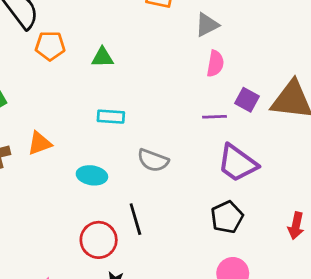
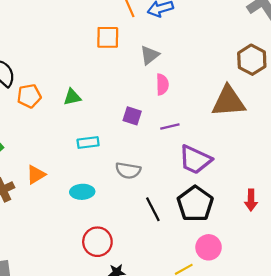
purple square: (247, 100) -> (132, 116), moved
black pentagon: (227, 217) -> (195, 204), size x1.4
black line: (135, 219) -> (153, 209), moved

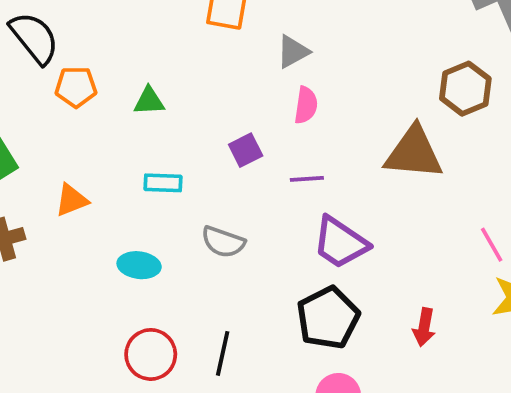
purple square: (132, 116) -> (246, 150), turned 36
orange triangle: (36, 175) -> (72, 200), moved
black line: (153, 209) -> (223, 353), moved, turned 30

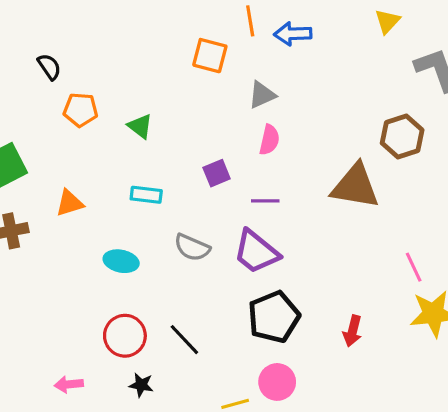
black semicircle: (34, 38) -> (49, 67), size x0.6
green triangle: (149, 101) -> (140, 126), turned 36
purple trapezoid: (340, 243) -> (256, 252), moved
black line: (223, 353) -> (184, 340), turned -60

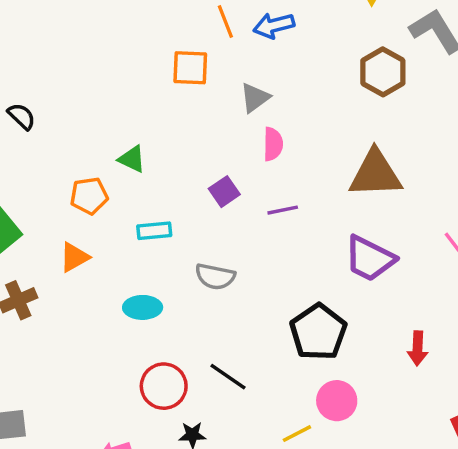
orange pentagon: (81, 110) -> (89, 196), moved
brown hexagon: (402, 137) -> (383, 72), moved
purple trapezoid: (256, 252) -> (370, 258), moved
red arrow: (353, 331) -> (418, 348), moved

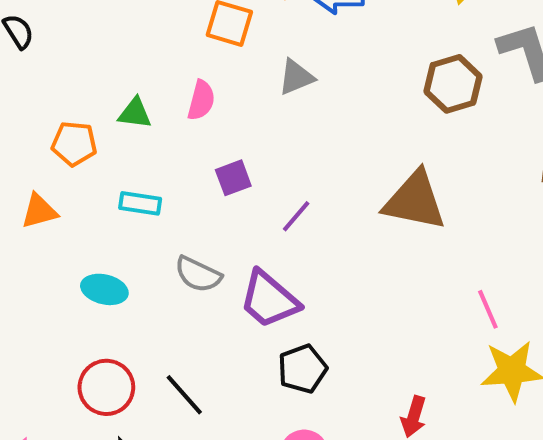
pink semicircle: (273, 144) -> (201, 100), moved
green triangle: (132, 159) -> (135, 113), turned -32
purple line: (283, 210) -> (296, 216), turned -52
purple trapezoid: (370, 258) -> (269, 299), moved
black pentagon: (318, 332) -> (302, 369), size x0.7

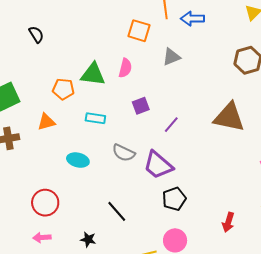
green triangle: (135, 113) -> (93, 74), size x1.5
red circle: (106, 387) -> (45, 203), moved

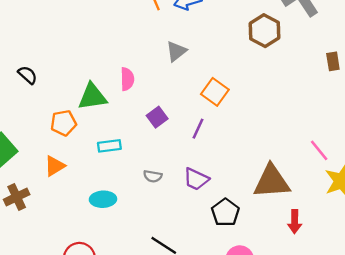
orange square: (139, 31) -> (215, 92), moved, turned 35
black semicircle: (36, 34) -> (28, 75), moved
brown triangle: (229, 117) -> (272, 182), moved
gray semicircle: (124, 153) -> (153, 176), size x0.7
purple trapezoid: (158, 165) -> (196, 179), size x0.7

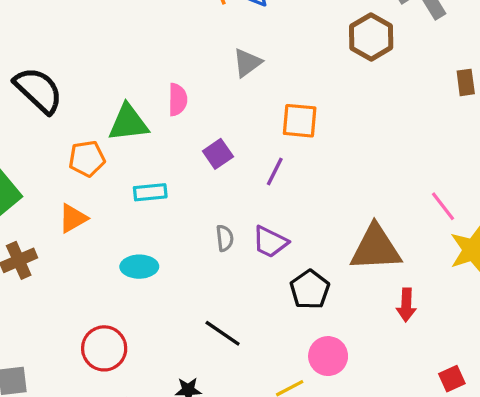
black semicircle: (28, 75) -> (38, 90), size x1.8
orange square: (215, 92) -> (300, 121), turned -32
gray semicircle: (153, 176) -> (225, 238), moved, turned -108

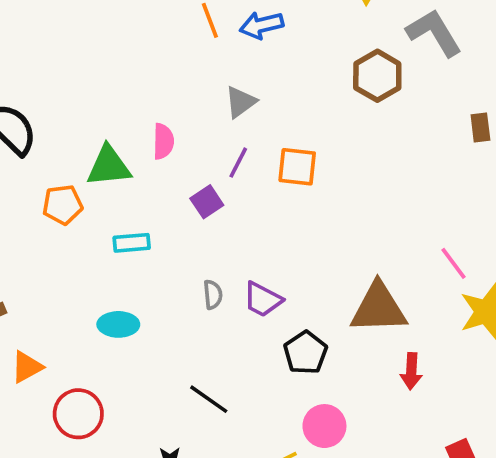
purple line: (275, 171) -> (238, 163), moved
orange triangle: (73, 218) -> (27, 367), moved

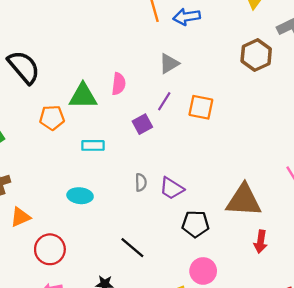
black pentagon: (305, 353) -> (195, 224), turned 30

